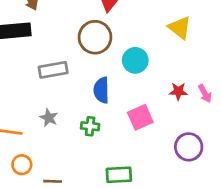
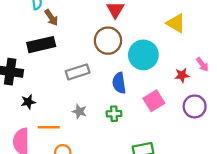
cyan circle: (135, 60) -> (143, 55), size x1.4
pink arrow: (205, 94) -> (202, 64), moved
purple circle: (189, 147) -> (195, 106), moved

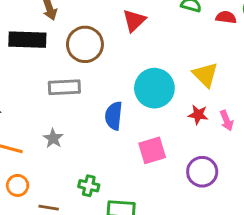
yellow triangle: (176, 23) -> (205, 75), moved
brown circle: (108, 41) -> (85, 44), moved
red star: (182, 75) -> (198, 115), moved
green cross: (114, 114) -> (89, 186), moved

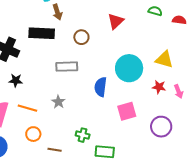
brown circle: (85, 44) -> (81, 37), size x0.6
yellow triangle: (205, 75) -> (164, 59), turned -30

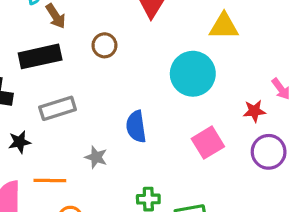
yellow triangle: (164, 59) -> (224, 26), moved
gray rectangle: (67, 67) -> (58, 108), moved
blue semicircle: (101, 87) -> (136, 127), moved
red star: (159, 87) -> (254, 111), moved

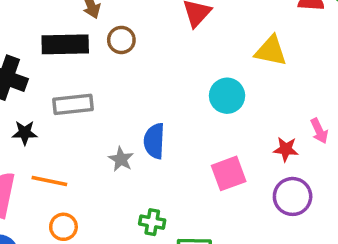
brown circle: (104, 45) -> (121, 40), moved
cyan circle: (193, 74) -> (227, 96), size x0.7
gray star: (96, 157) -> (121, 159), moved

